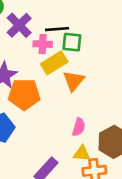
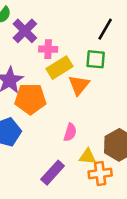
black line: (57, 29) -> (105, 29), moved, turned -55
green square: (72, 42) -> (96, 59), moved
pink semicircle: (79, 127) -> (70, 132), moved

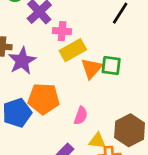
green square: (96, 59) -> (111, 66), moved
orange pentagon: (30, 99) -> (44, 99), moved

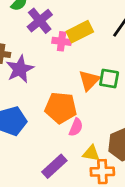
yellow rectangle: (73, 50) -> (80, 32), moved
orange pentagon: (44, 99) -> (61, 108), moved

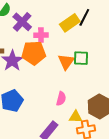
yellow rectangle: (80, 32) -> (70, 23), moved
orange pentagon: (61, 108) -> (34, 53), moved

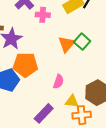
orange pentagon: (34, 53) -> (25, 65), moved
green square: (81, 58) -> (82, 42), turned 35

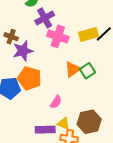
pink cross: (43, 15) -> (58, 36), size x1.5
purple rectangle: (44, 113) -> (45, 130), moved, turned 30

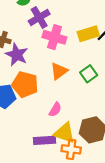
purple star: (23, 51) -> (17, 55), turned -30
orange triangle: (73, 69) -> (59, 71), moved
yellow triangle: (63, 124) -> (64, 133), size x1.5

